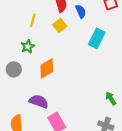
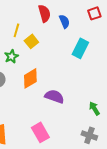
yellow square: (60, 25) -> (31, 41), moved
purple semicircle: (39, 101) -> (54, 96), moved

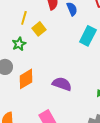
orange diamond: (30, 78) -> (26, 79), moved

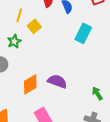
orange diamond: (26, 79) -> (30, 84), moved

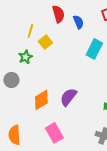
purple semicircle: (57, 81) -> (68, 97), turned -72

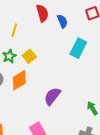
yellow square: (45, 42) -> (29, 56), moved
orange diamond: (41, 100) -> (19, 80), moved

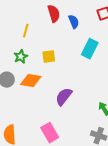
yellow square: (29, 56) -> (49, 57), moved, turned 32
orange diamond: (19, 80) -> (31, 81), turned 40

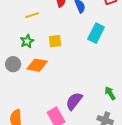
yellow line: (26, 31) -> (32, 15), turned 56
purple semicircle: (64, 97) -> (74, 101), moved

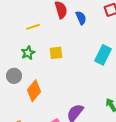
cyan rectangle: (96, 33) -> (103, 55), moved
orange diamond: (37, 65) -> (34, 91), moved, turned -60

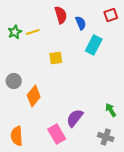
green star: (28, 53) -> (15, 32), moved
cyan rectangle: (103, 55) -> (94, 45), moved

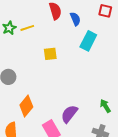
red square: (111, 15) -> (105, 11), turned 32
orange diamond: (34, 96) -> (26, 106), moved

